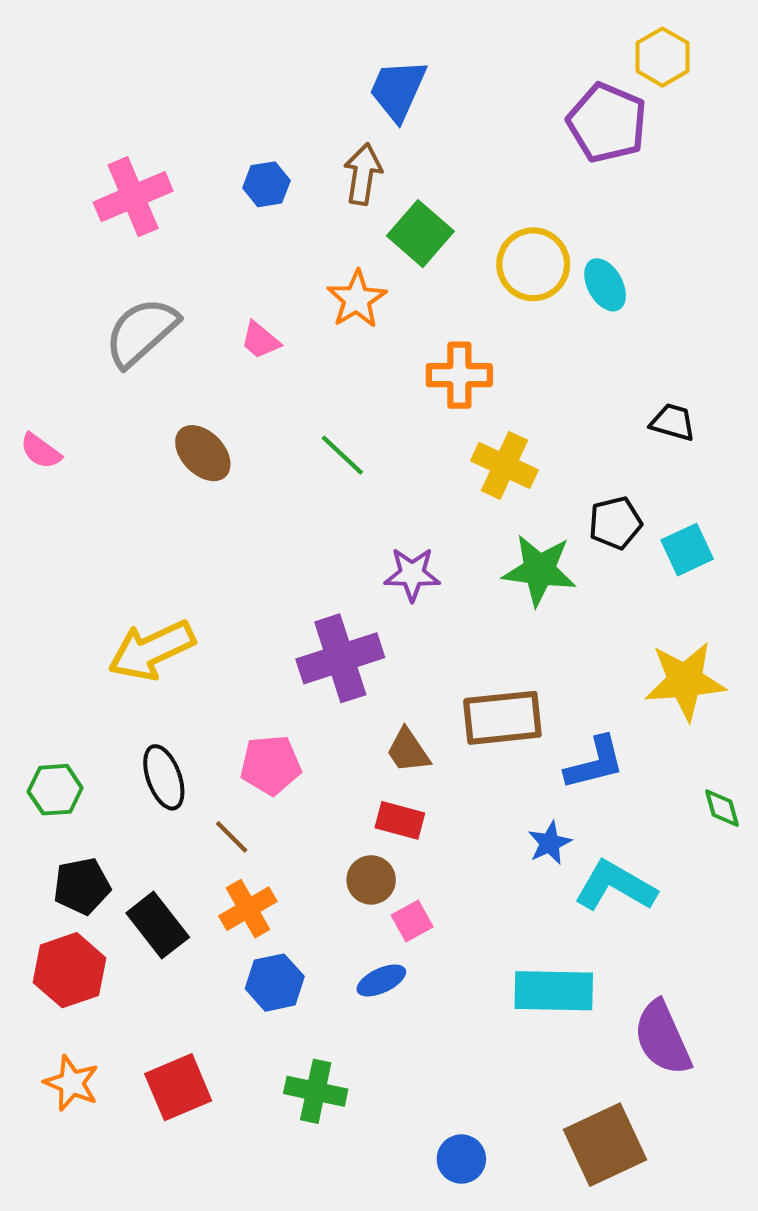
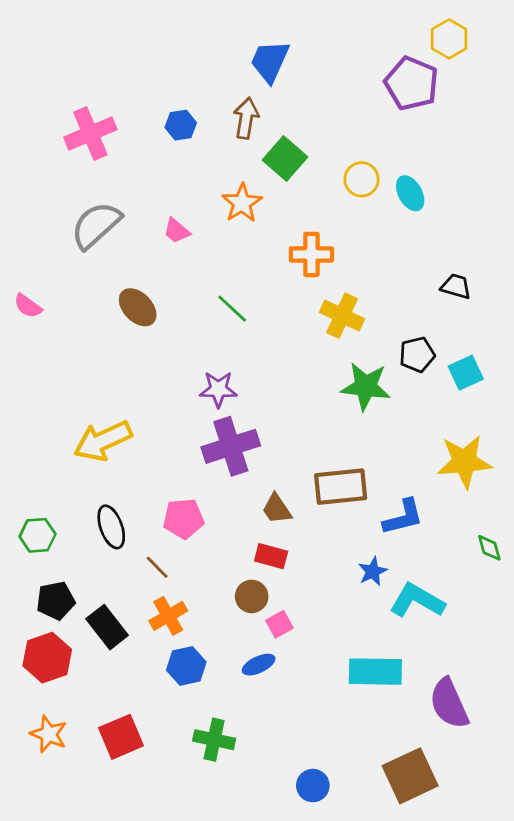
yellow circle: (533, 264) -> (361, 179), size x0.7
purple star: (412, 574) -> (218, 389), moved

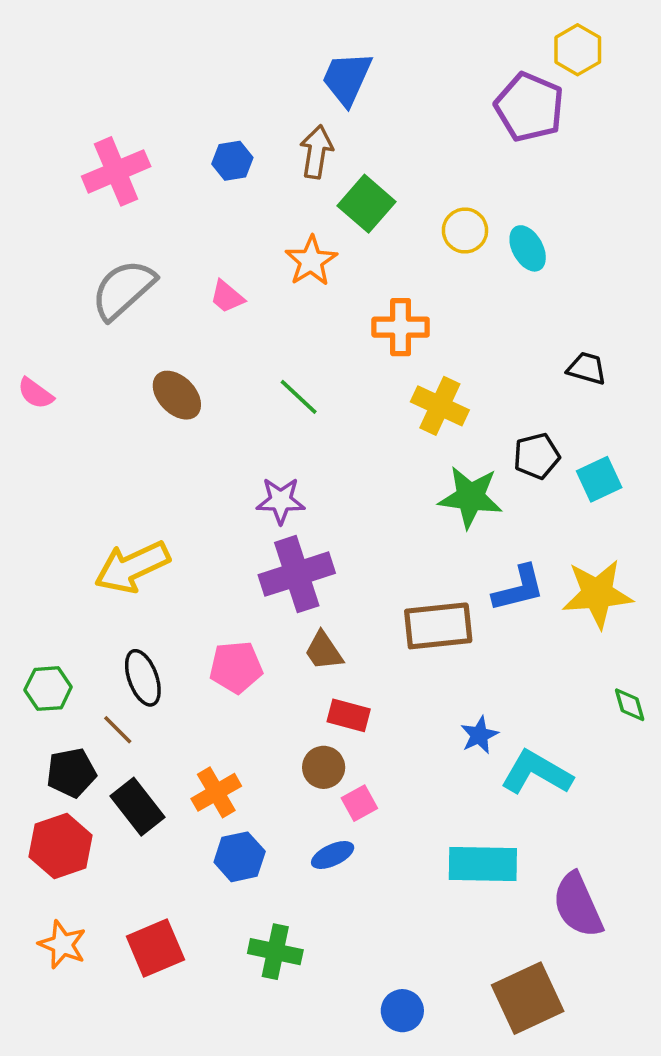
brown trapezoid: (277, 509) -> (324, 651), moved
blue L-shape: (403, 517) -> (519, 588), moved
brown line: (157, 567) -> (118, 730), moved

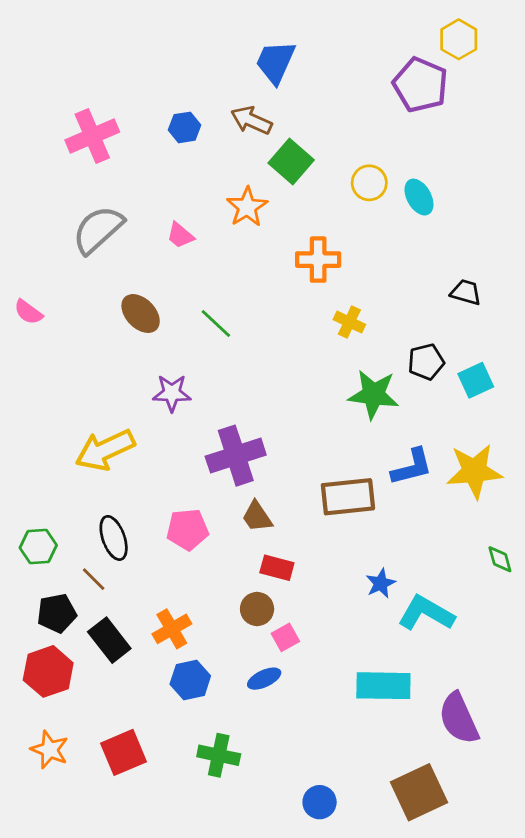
brown arrow: (316, 152) -> (251, 120), turned -75
green line: (299, 397) -> (216, 323), moved
yellow cross: (440, 406) -> (349, 322), size x0.7
purple star: (281, 501) -> (172, 393), moved

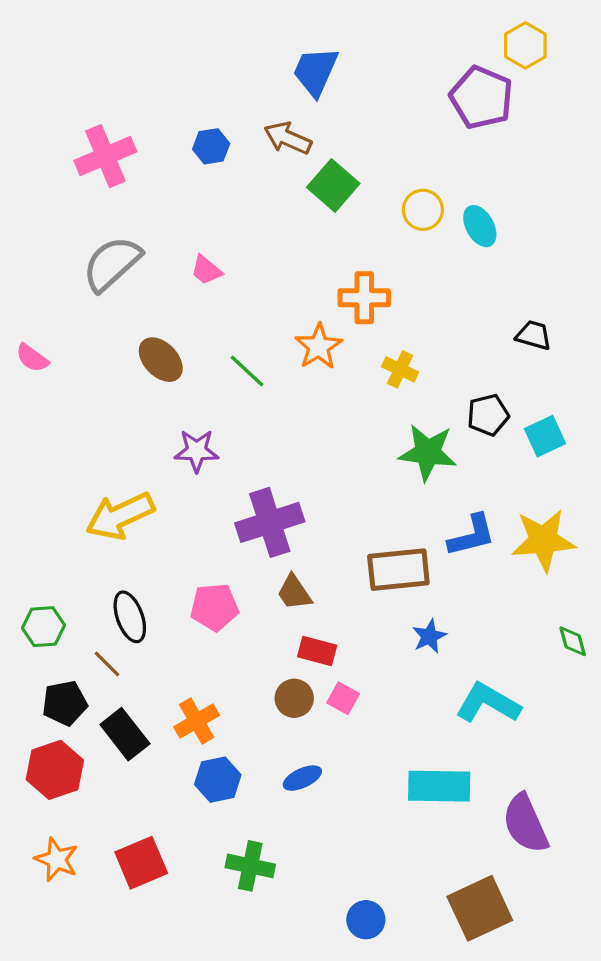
orange star: (247, 207) -> (319, 347), moved
blue star: (381, 583) -> (429, 636), moved
pink square: (285, 637) -> (343, 698), moved, turned -32

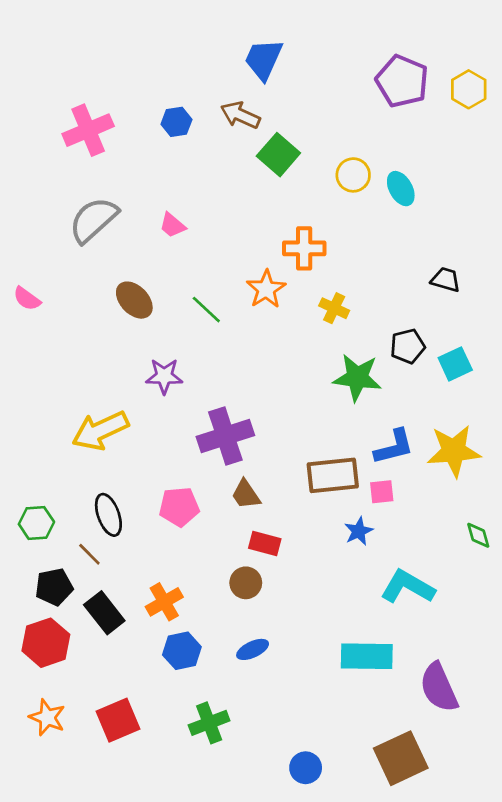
yellow hexagon: (525, 45) -> (469, 89), moved
pink square: (343, 698) -> (382, 492), moved, turned -35
green cross: (250, 866) -> (209, 723), turned -33

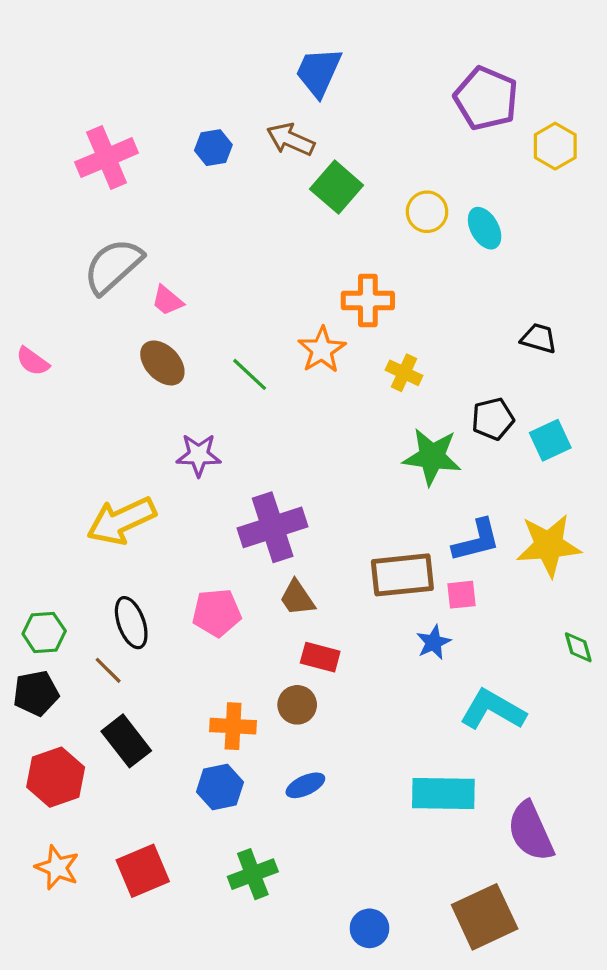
yellow hexagon: (469, 89) -> (555, 146), moved
pink trapezoid: (172, 225) -> (167, 301), moved
black pentagon: (54, 587) -> (36, 693), moved
orange cross: (164, 602) -> (233, 726), moved, turned 33

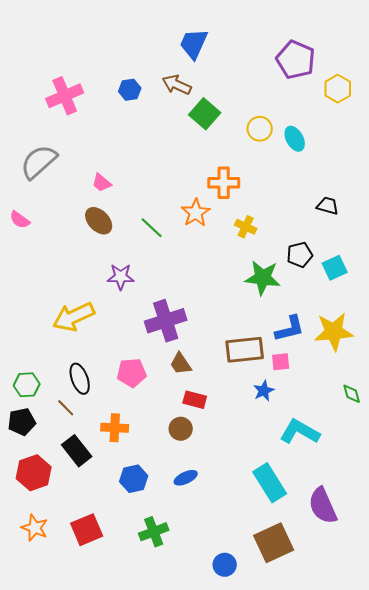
gray semicircle: (113, 266) -> (39, 162), moved
orange cross: (233, 726) -> (115, 428), moved
cyan rectangle: (443, 794) -> (270, 483), turned 57
brown square: (485, 917) -> (274, 543), moved

